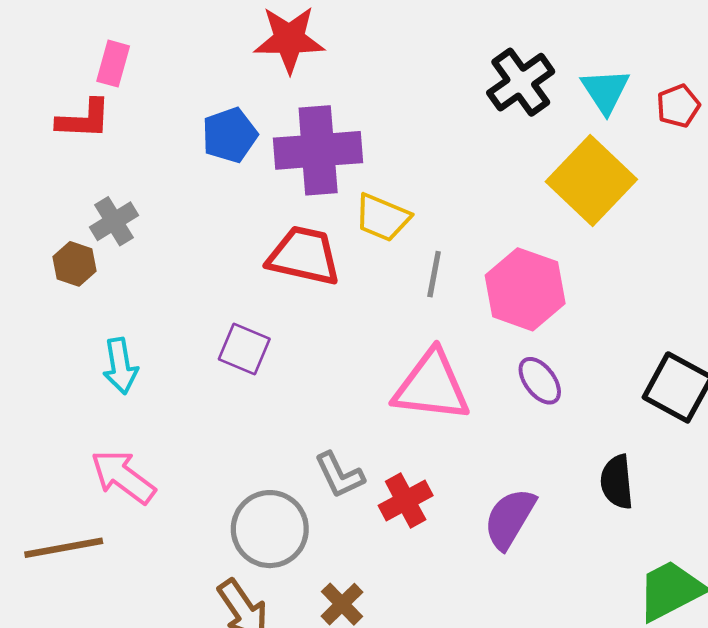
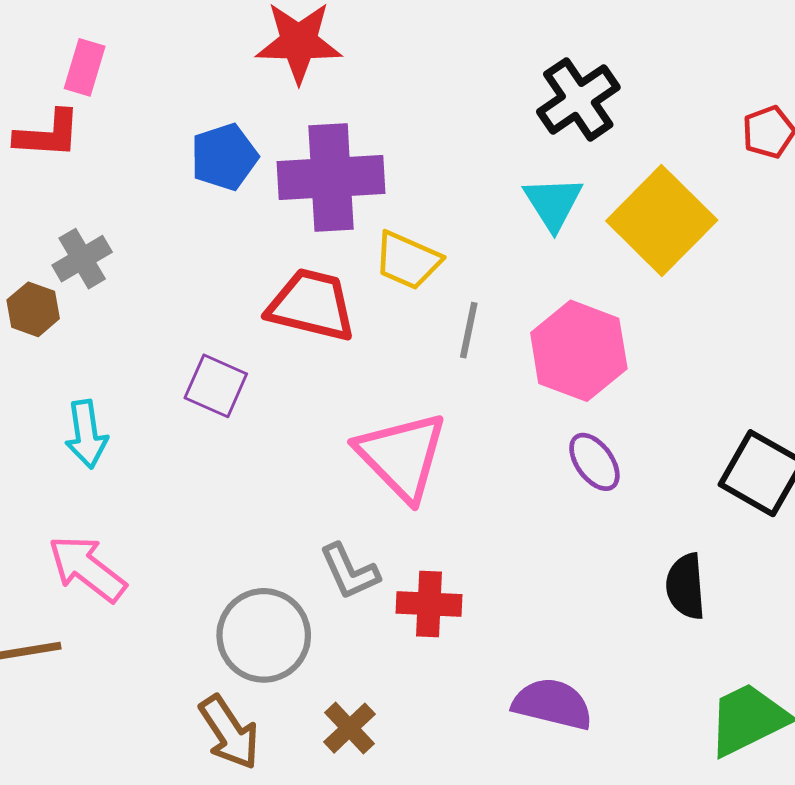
cyan triangle: (605, 91) -> (553, 203), moved
purple square: (244, 349) -> (216, 386), moved
pink triangle: (432, 386) -> (402, 456), moved, turned 38
red cross: (406, 501) -> (429, 604), turned 30
purple semicircle: (510, 519) -> (552, 704), moved, turned 72

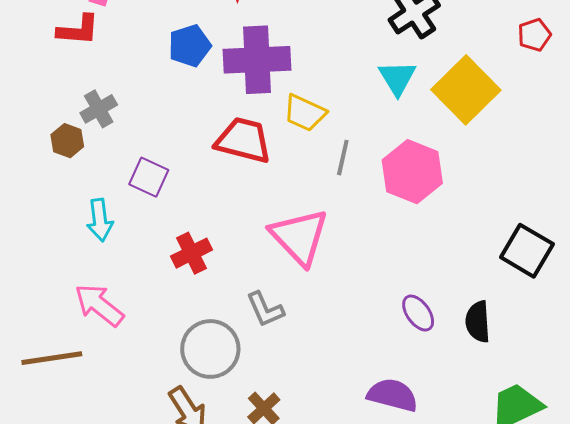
purple square: (216, 386) -> (149, 177), moved
purple ellipse: (594, 462) -> (418, 313), moved
red cross: (429, 604) -> (191, 253), moved, turned -30

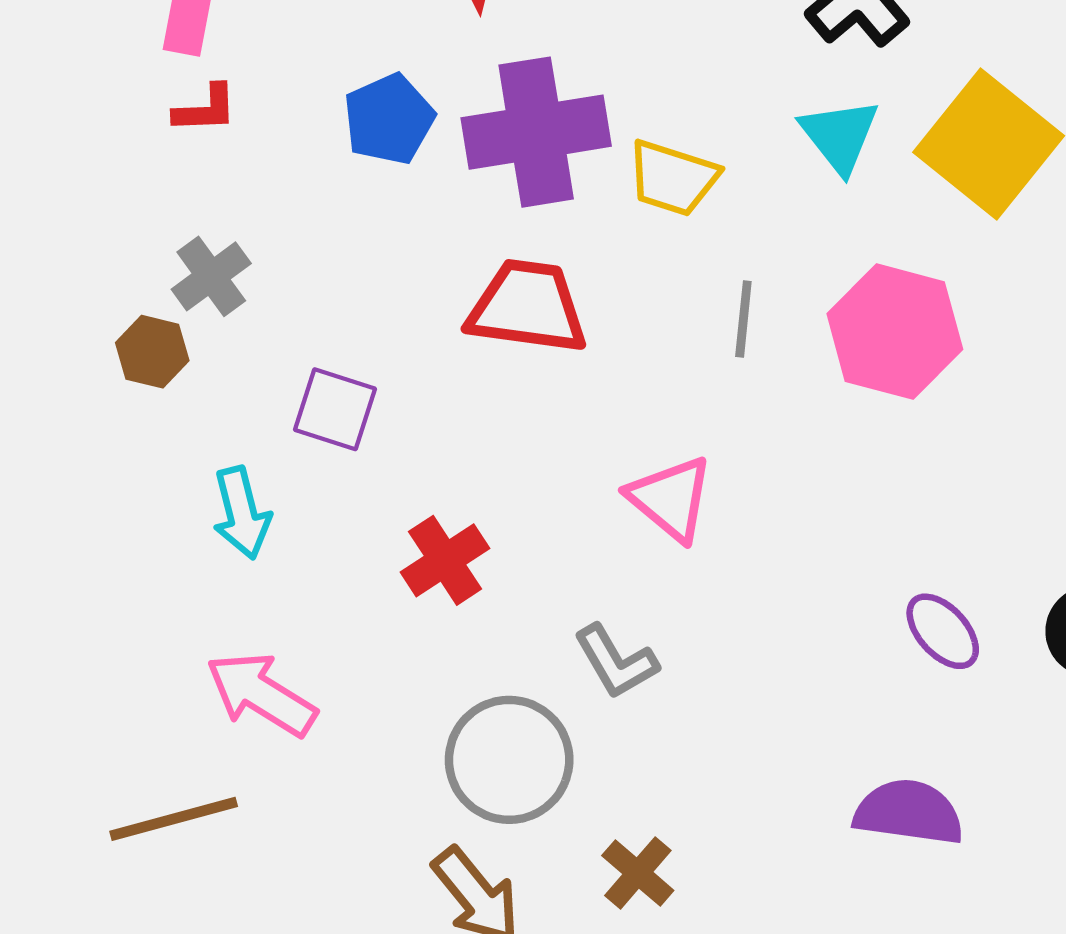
red L-shape: (78, 30) -> (205, 109), moved, size x0.7
yellow trapezoid: (305, 113) -> (673, 178), moved
pink triangle: (299, 237) -> (671, 499), size x0.7

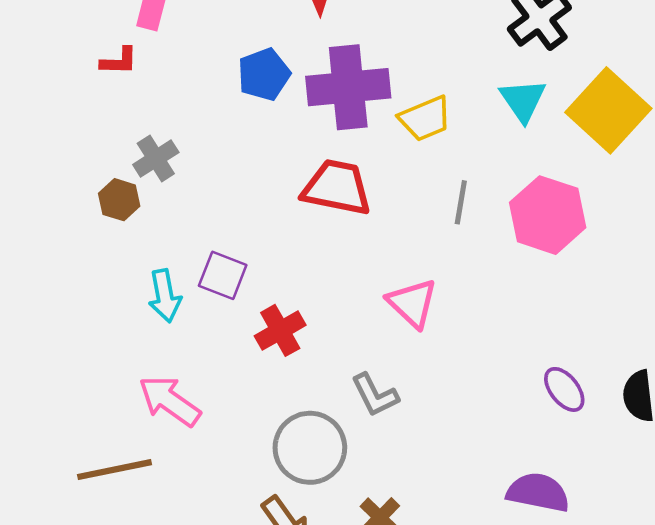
red L-shape: (205, 109) -> (119, 61), moved
yellow trapezoid: (673, 178) -> (425, 119), turned -44
purple square: (335, 409) -> (223, 275), moved

